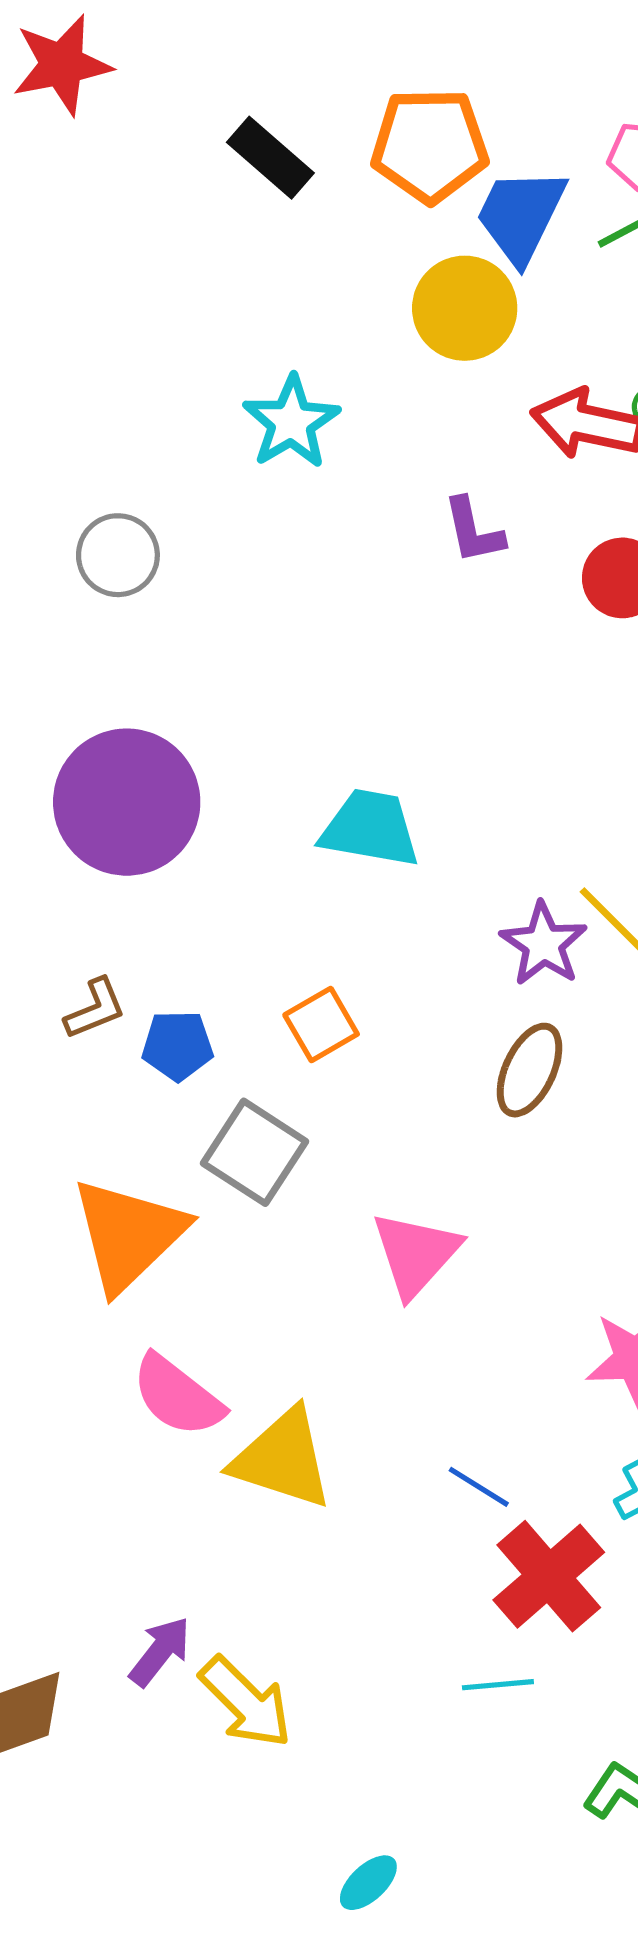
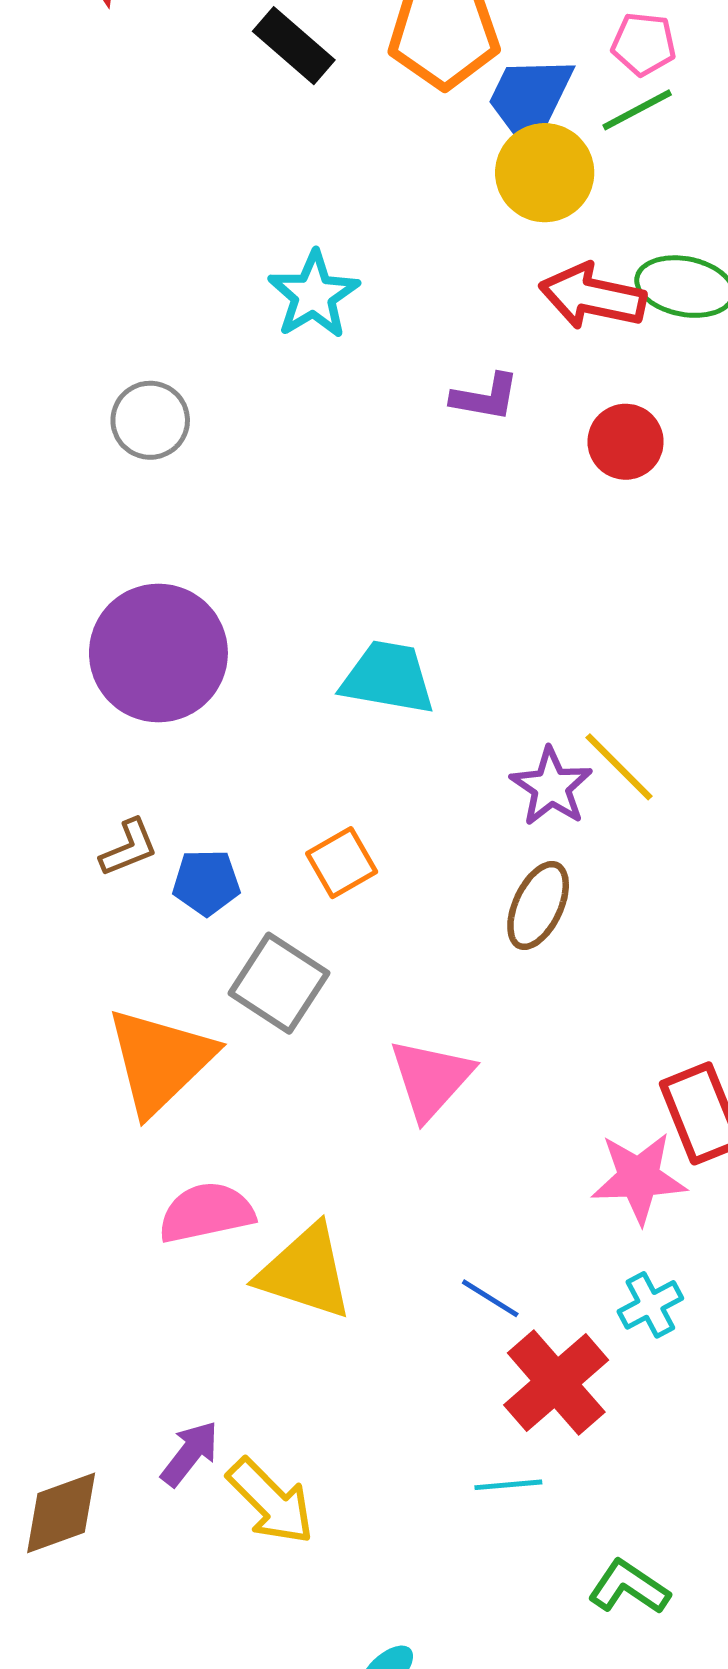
yellow circle: (465, 308) -> (545, 173), moved
purple L-shape: (473, 531) -> (485, 397), turned -68
pink semicircle: (177, 1396) -> (206, 1212), turned 130

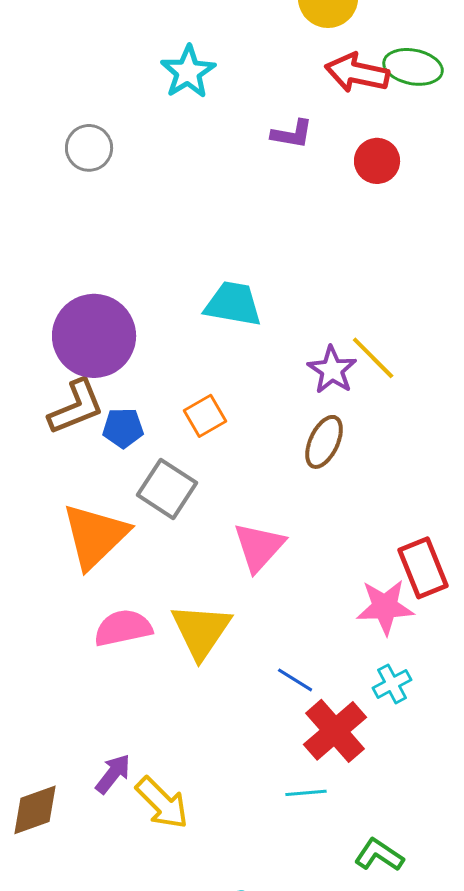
purple circle: (158, 653) -> (94, 336), moved
brown L-shape: (129, 848) -> (76, 407), size x1.6
yellow triangle: (305, 1272) -> (201, 631), moved, turned 46

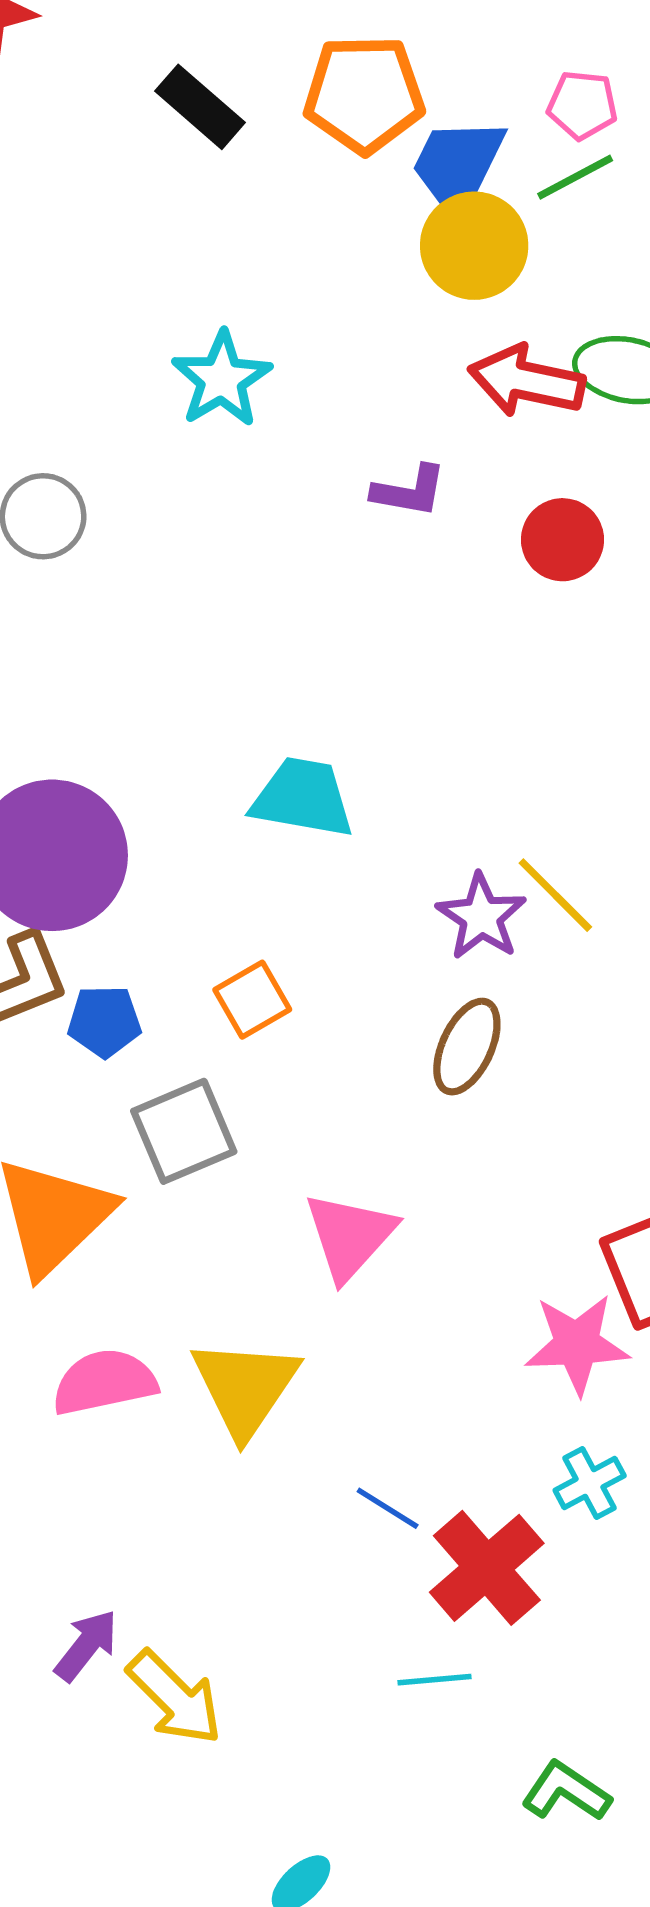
gray square: (167, 489) -> (184, 1131), turned 34
blue line: (295, 680) -> (388, 1508), moved

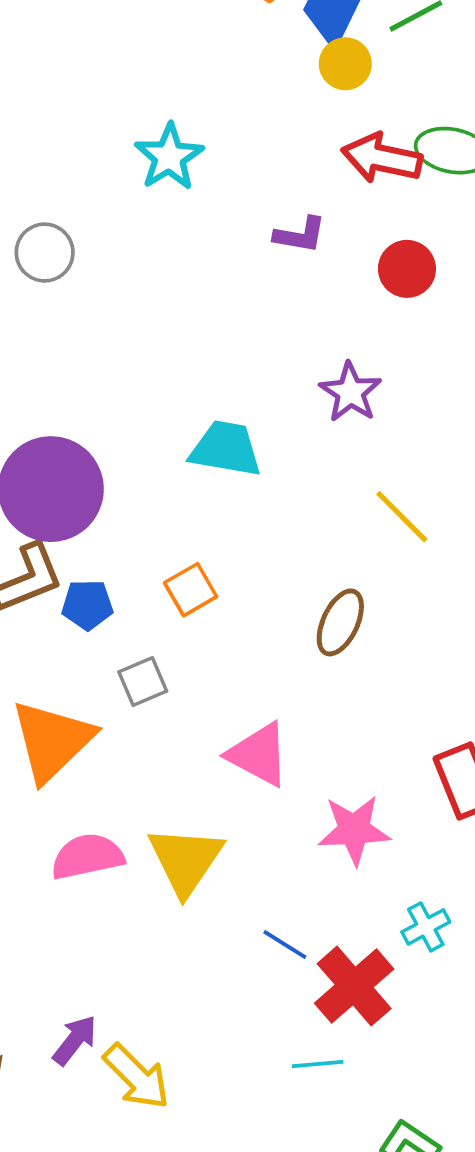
yellow circle: (474, 246) -> (345, 64), size x0.7
purple star: (481, 917) -> (350, 392), moved
gray square: (184, 1131) -> (143, 682), size x0.7
pink triangle: (350, 1236) -> (258, 755), turned -44
pink star: (577, 1344) -> (354, 830), moved

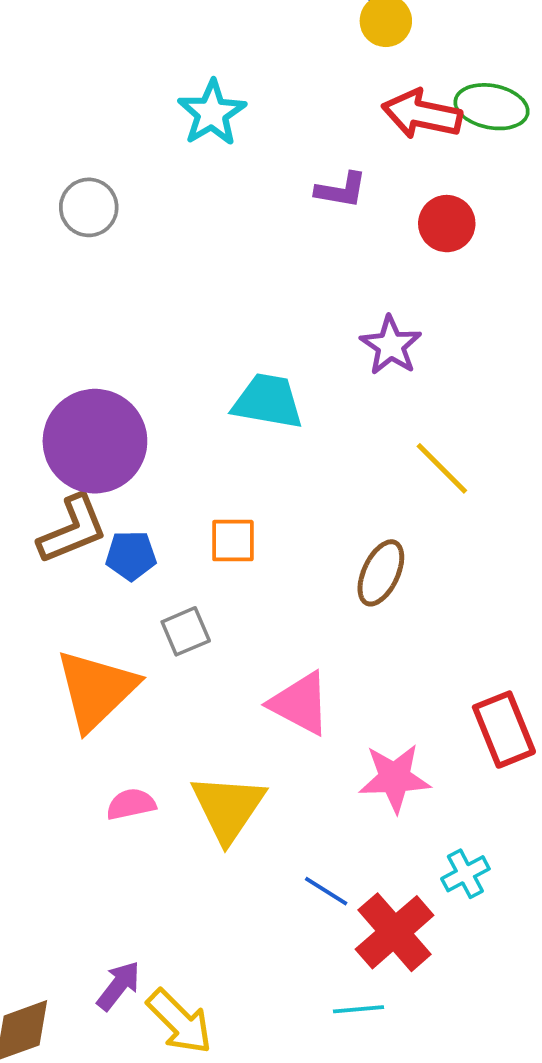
orange square: (191, 590) -> (233, 541), turned 30
pink semicircle: (87, 856) -> (131, 804), size x0.7

